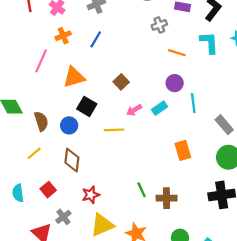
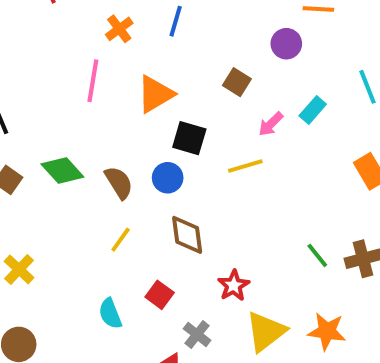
purple circle: (175, 83) -> (286, 44), moved

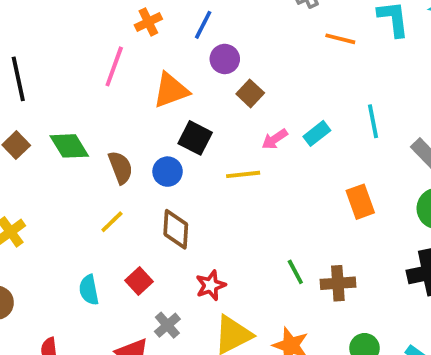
purple circle: (286, 44) -> (225, 59), moved

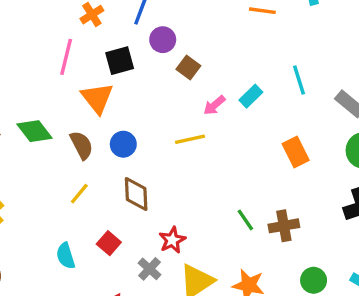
orange triangle: (171, 90) -> (97, 98), moved, turned -42
black square: (195, 138) -> (120, 61), moved, turned -36
gray cross: (167, 325) -> (150, 269), moved

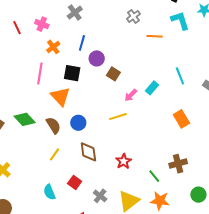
black square: (120, 61) -> (72, 73), turned 30
green line: (245, 220) -> (154, 176), moved
red star: (172, 240) -> (124, 161), moved

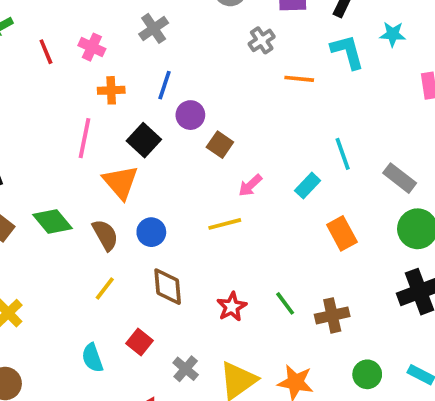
orange cross: (53, 47) -> (111, 90), turned 32
black square: (72, 73) -> (144, 140), turned 30
cyan rectangle: (152, 88) -> (308, 186), moved
green line: (154, 176) -> (285, 303), moved

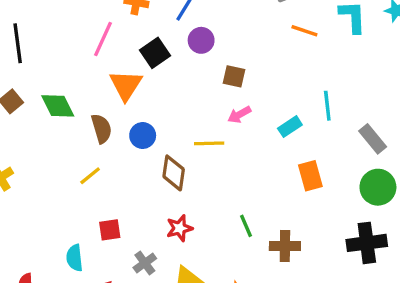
brown square: (220, 145) -> (234, 76), moved, turned -35
brown diamond: (168, 287) -> (174, 173), moved
red star: (232, 307) -> (180, 228), moved
red square: (140, 342) -> (110, 230), turned 30
cyan semicircle: (92, 358) -> (75, 258), moved

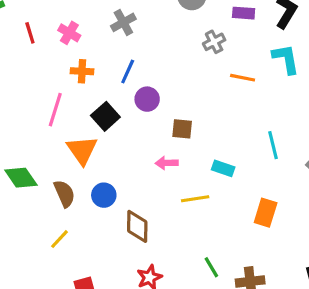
pink arrow: (239, 115) -> (167, 163), moved, turned 35
cyan rectangle: (290, 127) -> (223, 168), moved, turned 60
yellow line: (209, 143) -> (195, 199), moved
orange rectangle: (310, 176) -> (266, 213), turned 40

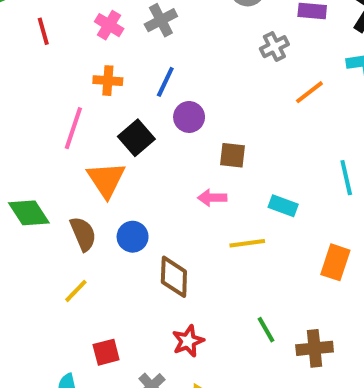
pink cross: (69, 33) -> (109, 25), moved
orange line: (243, 78) -> (309, 92), turned -50

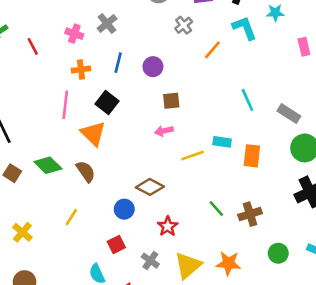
purple circle: (189, 117) -> (153, 67), moved
cyan rectangle: (283, 206) -> (222, 142), moved
blue circle: (133, 237) -> (124, 209), moved
brown diamond: (174, 277) -> (150, 187), turned -52
yellow line: (76, 291) -> (71, 217), moved

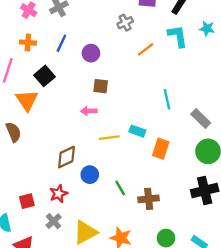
brown diamond: (150, 187) -> (66, 157), turned -65
blue circle: (124, 209) -> (90, 175), moved
red star: (168, 226) -> (59, 194), moved

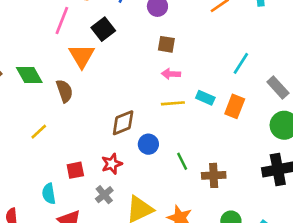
cyan line: (167, 99) -> (241, 63), turned 42
pink arrow: (89, 111) -> (171, 74), moved
orange rectangle: (161, 149) -> (235, 106), moved

